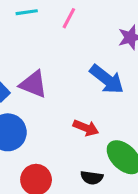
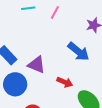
purple triangle: (33, 84) -> (37, 65), moved

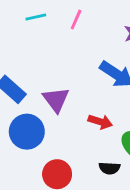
purple triangle: (37, 65) -> (56, 100), turned 36

